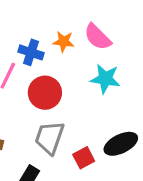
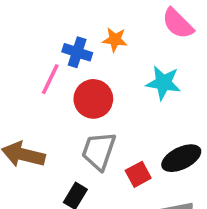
pink semicircle: (98, 37) -> (178, 24), moved

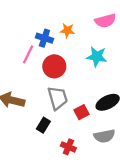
pink semicircle: (178, 24) -> (105, 21), turned -60
gray trapezoid: (99, 151) -> (58, 98), turned 145

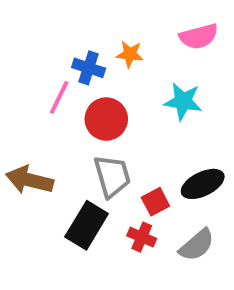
black rectangle: (43, 125) -> (87, 225), size x1.6
gray semicircle: (104, 136) -> (197, 245), turned -30
red cross: (68, 147) -> (142, 237), moved

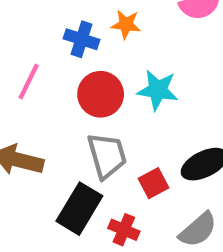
pink line: (59, 97) -> (29, 82), moved
cyan star: (183, 101) -> (158, 90), moved
red cross: (142, 237) -> (124, 230), moved

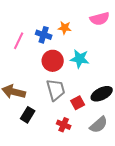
pink line: (29, 82) -> (19, 41), moved
black rectangle: (79, 209) -> (28, 115), moved, size x0.7

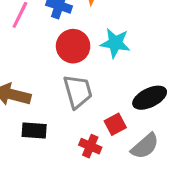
red square: (78, 103) -> (115, 124), moved
black rectangle: (28, 115) -> (34, 130), turned 63

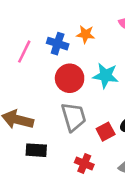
red square: (115, 124) -> (106, 132), moved

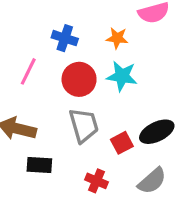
orange star: (86, 34) -> (117, 38), moved
pink line: (24, 52) -> (28, 71), moved

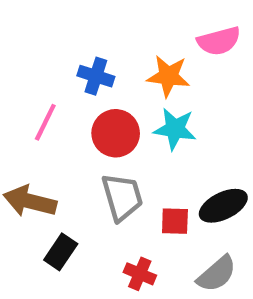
orange star: (117, 38) -> (168, 76), size x1.4
red square: (122, 143) -> (175, 221), turned 30
black rectangle: (39, 165) -> (61, 252), turned -60

